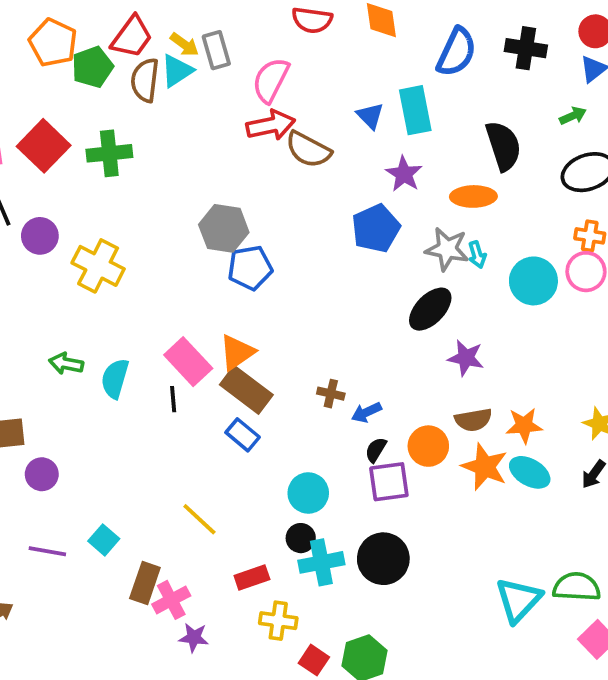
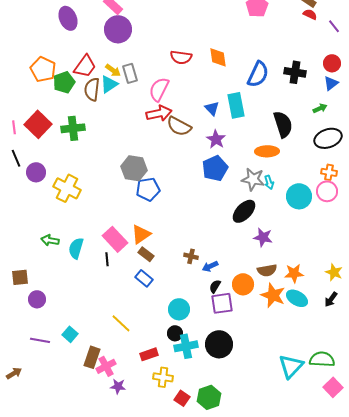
purple star: (404, 174) -> (216, 139), moved
brown rectangle: (246, 390) -> (146, 254), size x0.6

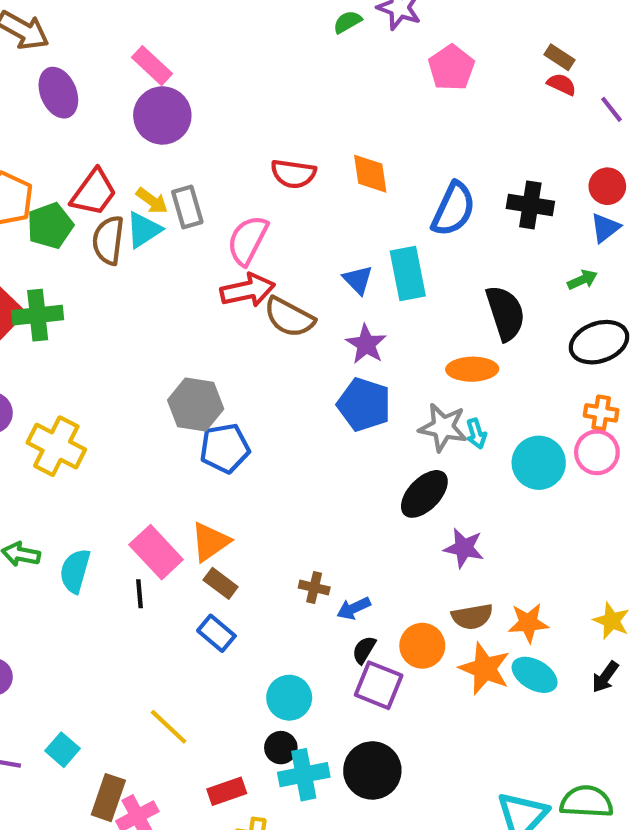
green cross: (73, 128) -> (38, 315), moved
blue pentagon: (215, 168) -> (364, 405), turned -30
purple square: (222, 303) -> (379, 685), turned 30

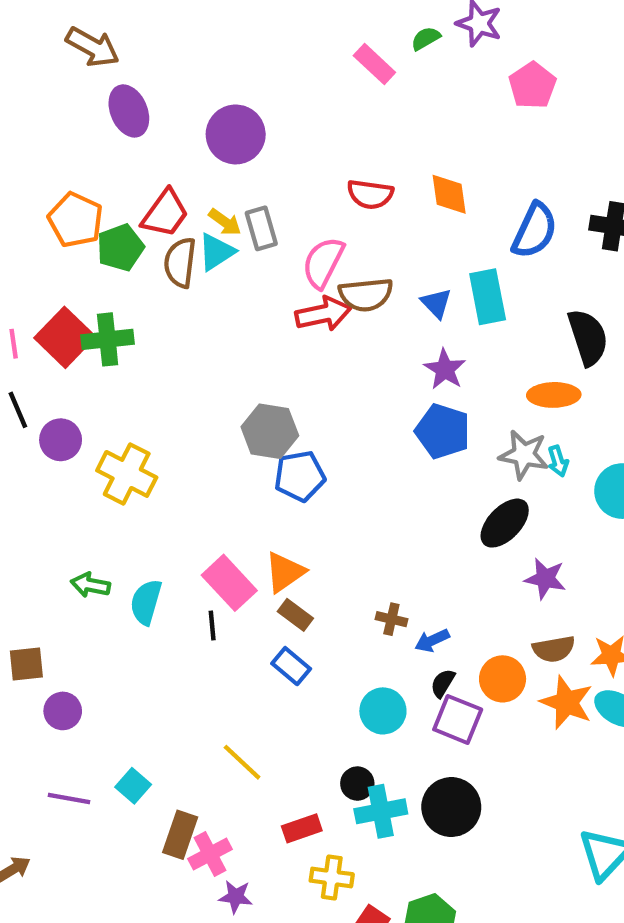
pink rectangle: (152, 66) -> (374, 64), moved
brown semicircle: (289, 317) -> (366, 295), moved, turned -34
cyan circle: (289, 698) -> (383, 711), moved

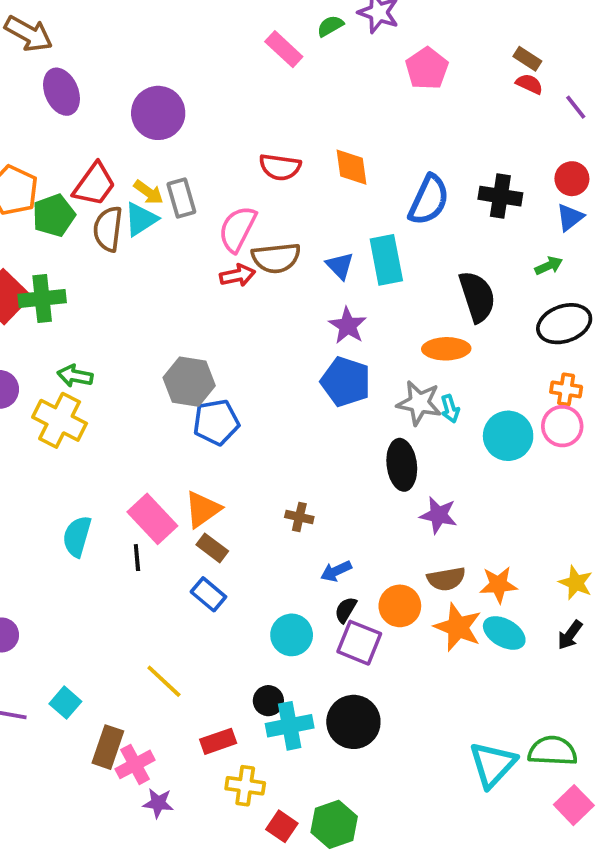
red arrow: (323, 314) -> (237, 275), size x0.7
black ellipse: (505, 523) -> (402, 465), turned -51
green arrow: (90, 585) -> (75, 376), moved
brown cross: (391, 619) -> (299, 517), moved

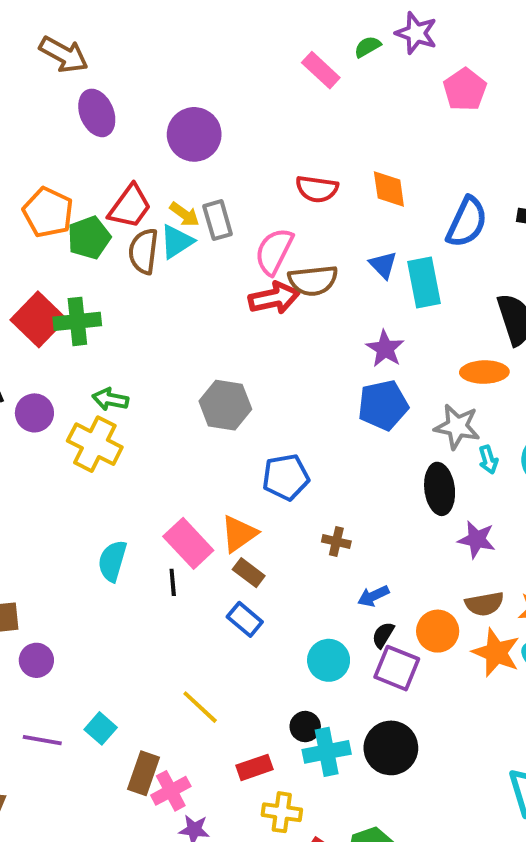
blue triangle: (340, 266) -> (383, 265), moved
red arrow: (237, 275) -> (274, 298), size x1.4
blue pentagon: (346, 382) -> (383, 405), turned -30
cyan arrow: (450, 409) -> (488, 460), moved
blue pentagon: (216, 422) -> (286, 477), moved

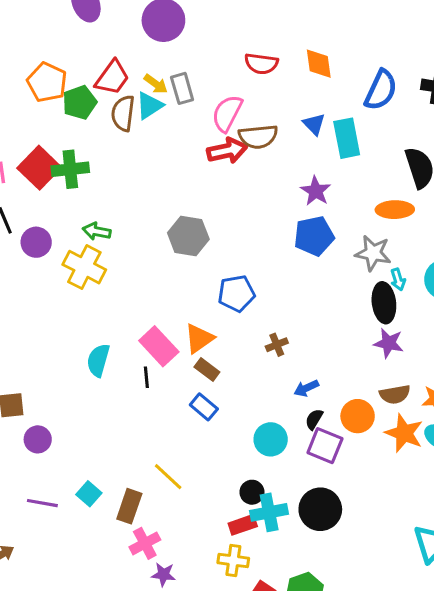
black ellipse: (440, 489) -> (384, 303), moved
brown cross: (336, 541) -> (277, 345), turned -35
red rectangle: (255, 767) -> (243, 525), moved
brown rectangle: (144, 773) -> (129, 506), moved

